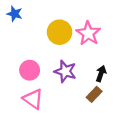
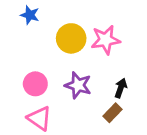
blue star: (15, 14) -> (30, 15), moved
pink star: (88, 33) -> (106, 40), turned 30

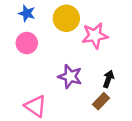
yellow circle: (71, 38) -> (66, 18), moved
pink circle: (35, 84) -> (27, 43), moved

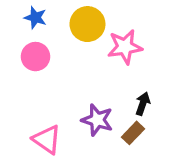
purple star: (70, 76) -> (97, 120), moved

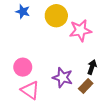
pink circle: (35, 57) -> (23, 67), moved

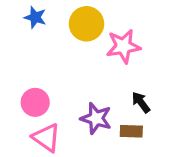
black arrow: (92, 67) -> (141, 102), turned -56
brown rectangle: (86, 86) -> (131, 131), turned 48

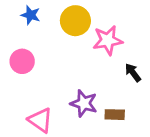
pink circle: (35, 102) -> (22, 61), moved
black arrow: (141, 102) -> (133, 73), moved

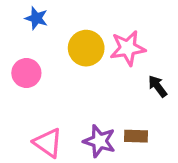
yellow circle: (75, 21) -> (86, 48), moved
purple star: (84, 103) -> (99, 141), moved

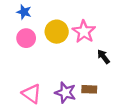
pink star: (128, 48) -> (84, 32), turned -30
pink circle: (26, 73) -> (26, 38), moved

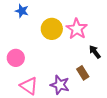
pink circle: (26, 38) -> (16, 58), moved
brown rectangle: (89, 89) -> (83, 73), moved, turned 56

